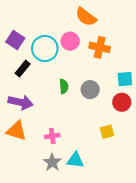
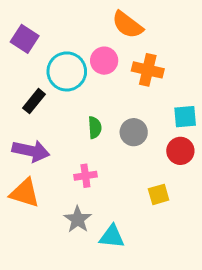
purple square: (15, 40) -> (25, 39), moved
pink cross: (52, 136) -> (85, 176), moved
gray star: (52, 162) -> (78, 219), moved

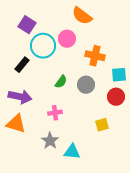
purple square: (25, 39) -> (27, 25), moved
orange cross: (148, 70) -> (95, 56), moved
green semicircle: (95, 128) -> (61, 82), turned 40

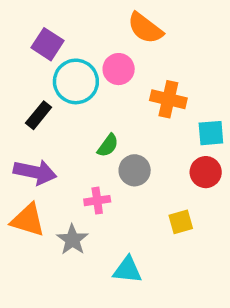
gray circle: (86, 85) -> (135, 170), moved
gray star: (50, 141) -> (72, 240), moved

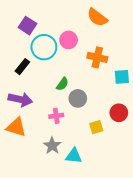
orange semicircle: (145, 28) -> (97, 17), moved
red circle: (206, 172) -> (119, 113), moved
yellow square: (181, 222) -> (96, 127), moved
gray star: (72, 240) -> (52, 146), moved

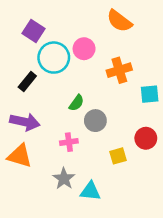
orange cross: (97, 57) -> (119, 70), turned -30

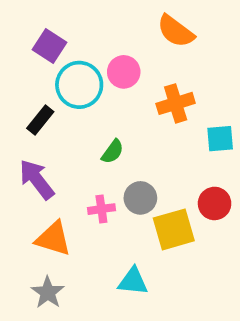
gray circle: (95, 121) -> (140, 198), moved
purple arrow: (25, 122) -> (37, 179), turned -140
orange triangle: (20, 156) -> (53, 239), moved
yellow square: (118, 156) -> (174, 229), size x1.6
gray star: (64, 179) -> (48, 292), moved

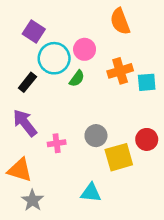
orange semicircle: (176, 31) -> (120, 21), turned 32
cyan square: (220, 139) -> (147, 82), moved
green semicircle: (113, 152) -> (77, 79), moved
pink cross: (101, 209) -> (57, 143), moved
orange triangle: (53, 239) -> (20, 170), moved

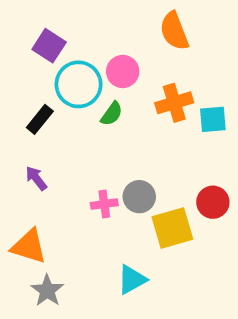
purple arrow: (25, 123) -> (36, 178), size x0.6
pink cross: (57, 143) -> (104, 204), moved
cyan triangle: (91, 193) -> (132, 279), turned -35

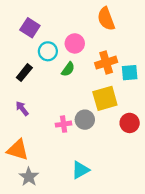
cyan circle: (79, 84) -> (48, 51), size x0.7
yellow square: (172, 228) -> (105, 98), moved

